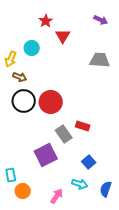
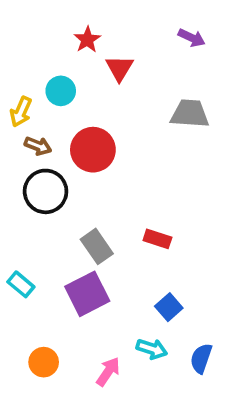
red circle: (51, 102) -> (93, 150), moved
gray rectangle: (64, 134) -> (97, 246), moved
cyan rectangle: (11, 175) -> (21, 284), moved, turned -40

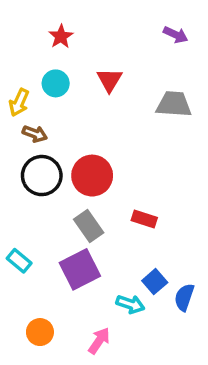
red star: (87, 40) -> (61, 36), moved
red triangle: (120, 68) -> (110, 80), moved
red circle: (93, 150) -> (92, 176), moved
cyan arrow: (152, 349) -> (130, 304), moved
blue semicircle: (201, 358) -> (184, 297), moved

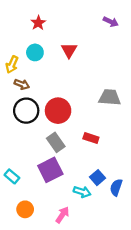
gray trapezoid: (174, 104) -> (110, 97), moved
cyan rectangle: (19, 261) -> (12, 176), moved

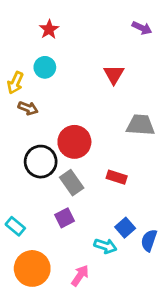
red triangle: (69, 50) -> (114, 74), moved
black circle: (26, 111) -> (41, 162), moved
purple square: (50, 170) -> (65, 218), size x0.6
orange circle: (25, 209) -> (32, 268), size x1.6

